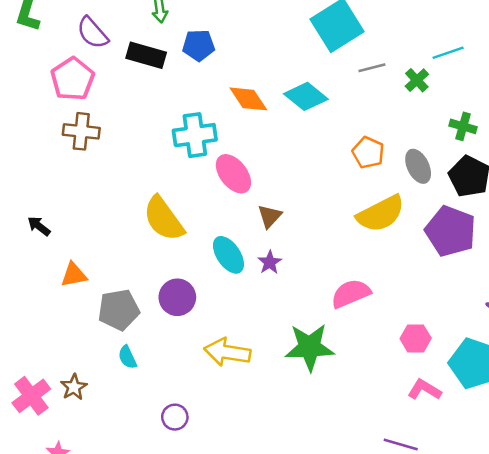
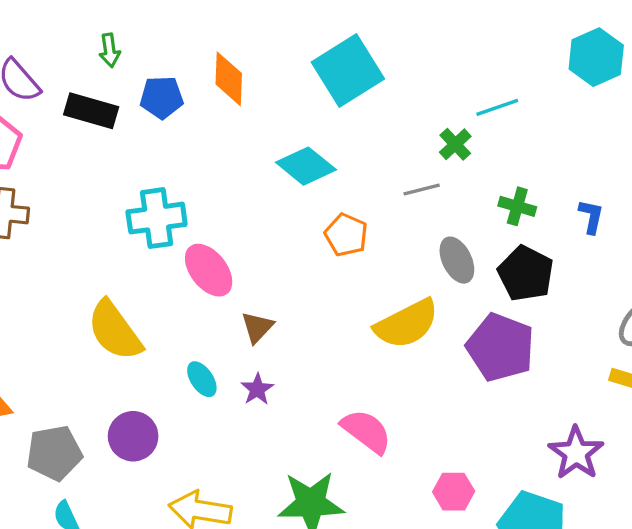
gray line: (372, 68) -> (422, 190), moved
orange diamond: (248, 99) -> (229, 79), moved, turned 36
orange pentagon: (368, 153) -> (346, 235), moved
cyan ellipse: (228, 255) -> (202, 379), size x0.7
pink semicircle: (351, 294) -> (366, 431), turned 60

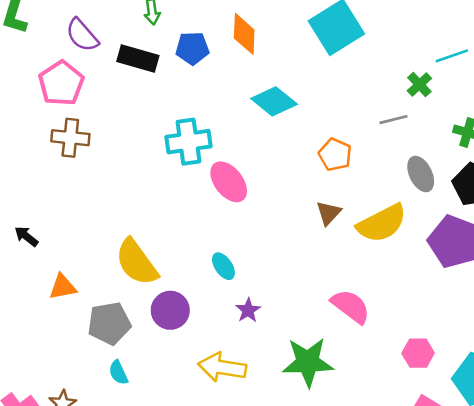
cyan diamond: (306, 166) -> (274, 101), moved
brown triangle: (257, 327) -> (329, 213), moved
yellow semicircle: (115, 331) -> (137, 262), moved
purple star: (257, 389) -> (248, 310), moved

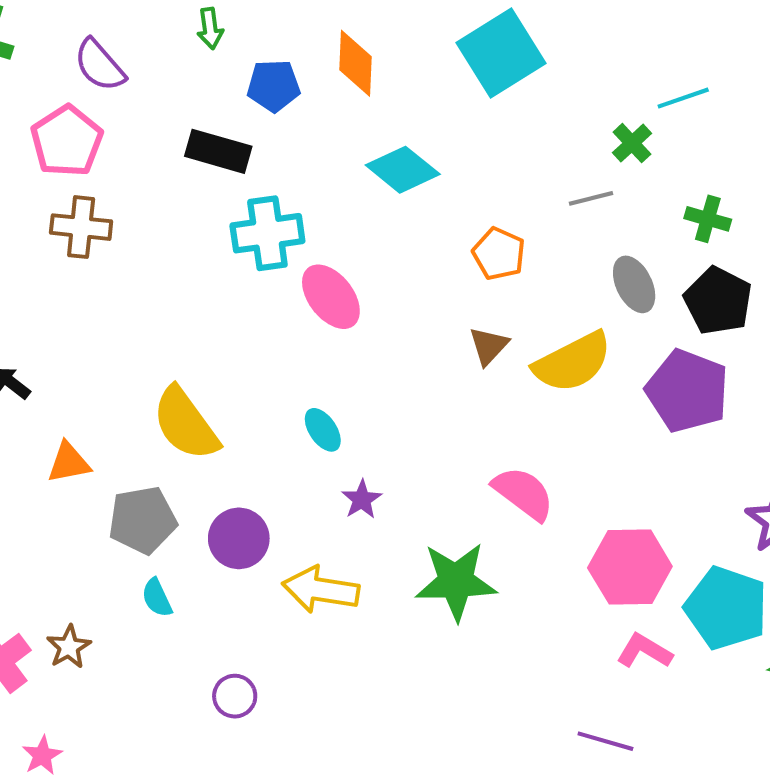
black rectangle: (138, 59) -> (218, 151), moved
purple circle: (170, 310) -> (239, 538), moved
pink hexagon: (418, 353) -> (630, 567), size x1.6

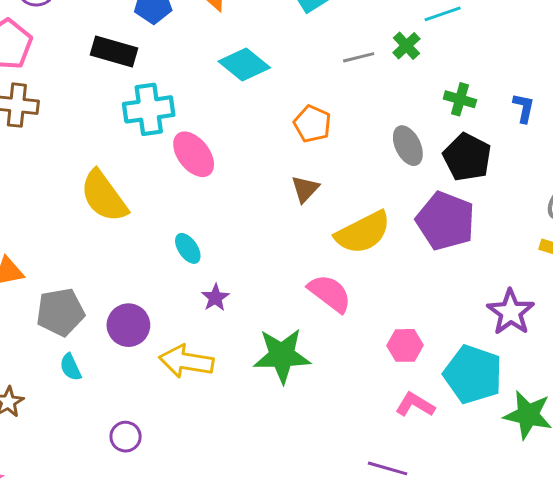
gray line: (591, 198) -> (359, 57), moved
yellow semicircle: (573, 362) -> (363, 232), moved
yellow semicircle: (186, 424) -> (104, 196), moved
pink hexagon: (630, 567) -> (405, 345), size x0.6

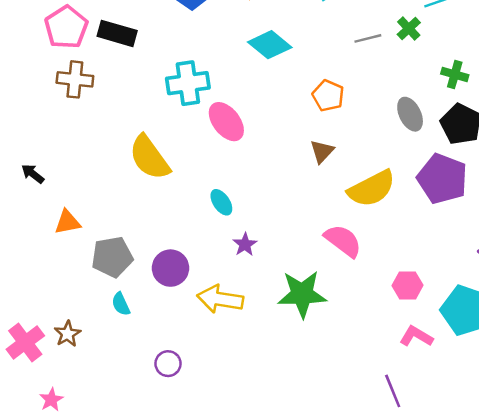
black rectangle: (114, 51) -> (117, 33), moved
purple line: (388, 468) -> (393, 391), turned 52

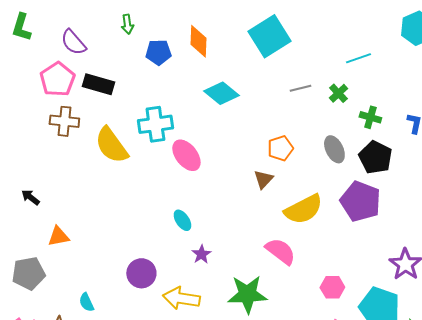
green cross: (409, 29) -> (338, 93), moved
orange pentagon: (328, 96) -> (280, 148), moved, turned 30
yellow semicircle: (149, 158) -> (111, 145), moved
gray pentagon: (112, 257) -> (28, 273), moved
cyan semicircle: (121, 304) -> (86, 302), moved

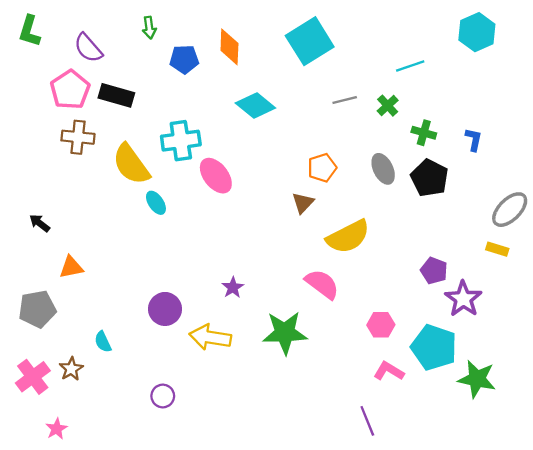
purple pentagon: (360, 201) -> (434, 271), moved, size x0.6
cyan ellipse: (182, 220) -> (156, 203), moved

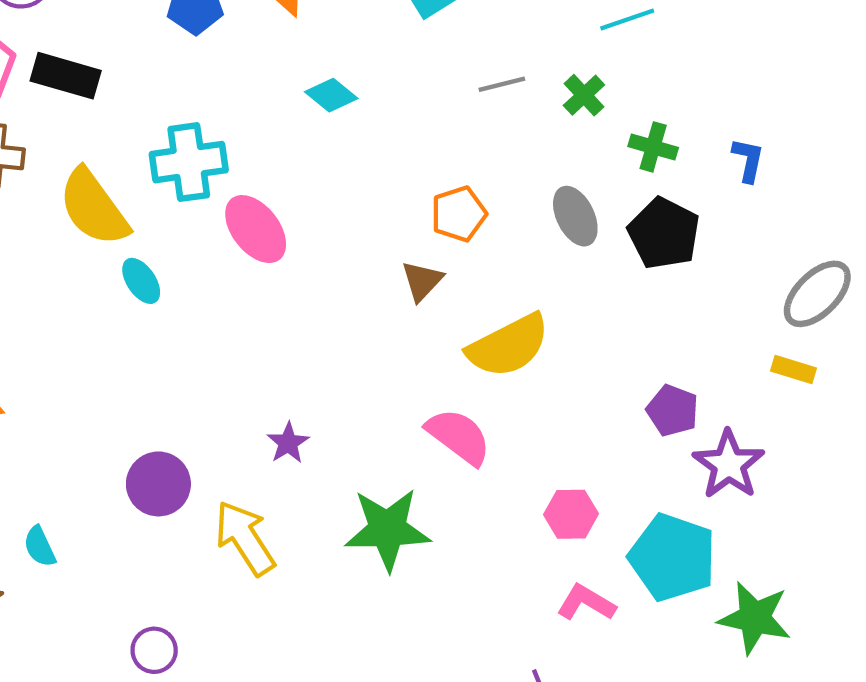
cyan diamond: (255, 106) -> (331, 95), size x0.7
yellow arrow: (210, 337) -> (245, 538), turned 48

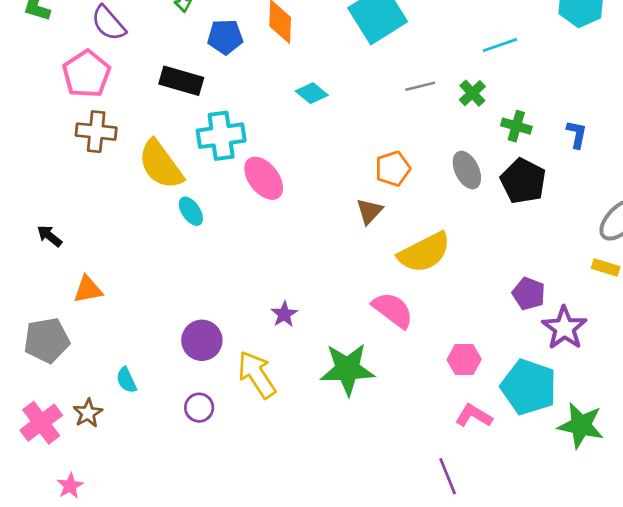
black rectangle: (66, 76) -> (181, 81), moved
purple circle: (154, 650) -> (199, 408), moved

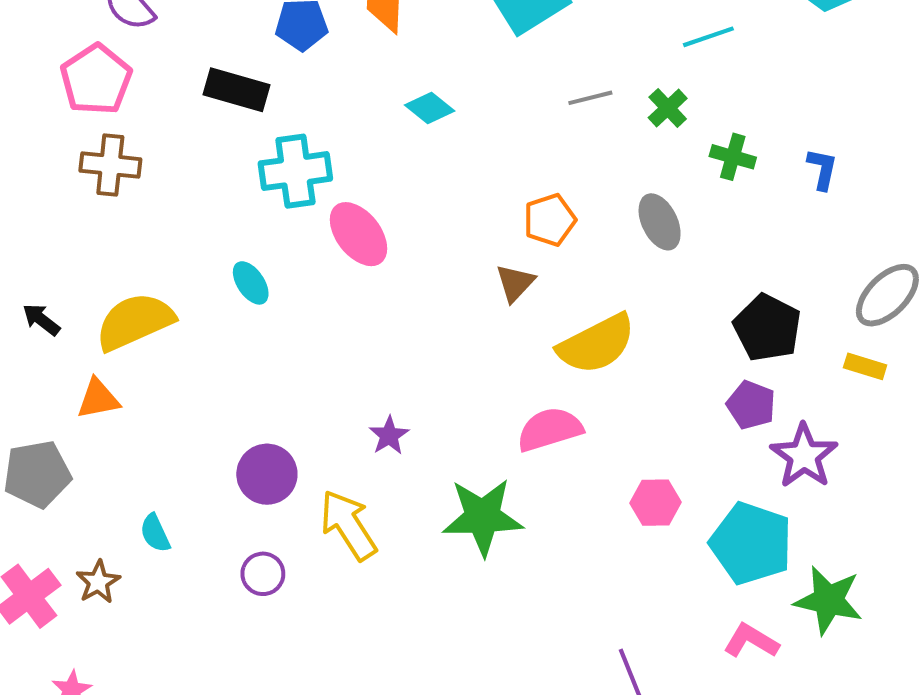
yellow semicircle: (161, 165) -> (135, 322), moved, turned 102
black pentagon: (523, 181) -> (767, 328), moved
pink semicircle: (393, 310) -> (550, 429), turned -54
pink L-shape: (474, 416) -> (751, 641), moved

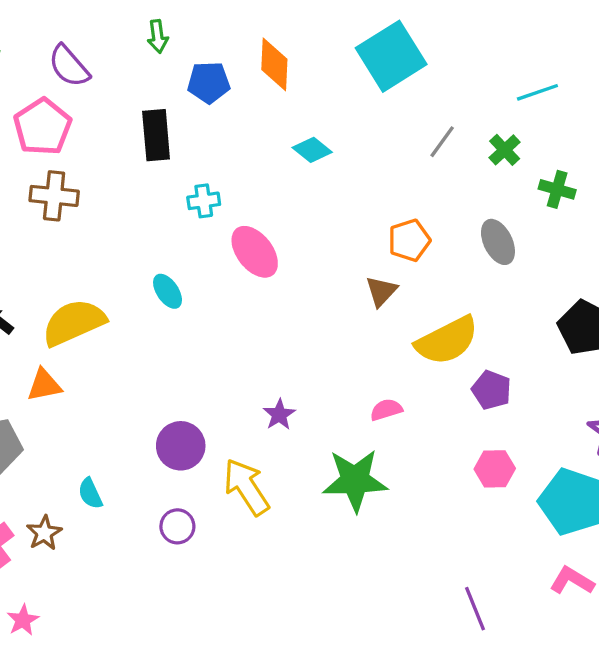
black rectangle: (236, 90) -> (156, 135), turned 69
gray line: (590, 98) -> (442, 142), turned -40
cyan cross: (295, 171) -> (204, 201), size x0.6
purple pentagon: (751, 405) -> (491, 390), moved
pink semicircle: (550, 429) -> (386, 410), moved, size x0.6

